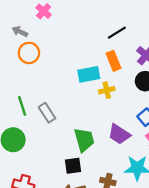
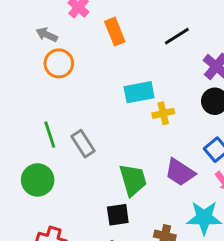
orange rectangle: (113, 61) -> (115, 32), moved

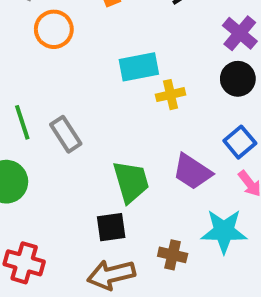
orange circle: (59, 63) -> (54, 29), moved

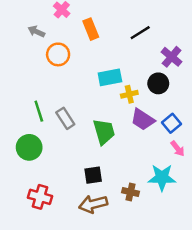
black circle: (238, 79) -> (158, 83), moved
purple trapezoid: (192, 172) -> (143, 120), moved
green trapezoid: (131, 182) -> (104, 132), moved

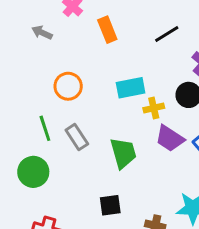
orange circle: (58, 54) -> (68, 86), moved

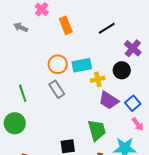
orange circle: (68, 86) -> (58, 64), moved
gray rectangle: (77, 137) -> (57, 89), moved
green trapezoid: (123, 153) -> (97, 130), moved

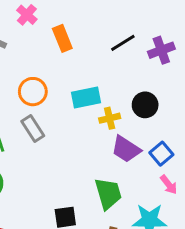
purple cross: (133, 48) -> (161, 50), moved, turned 30
orange circle: (58, 64) -> (33, 92), moved
gray rectangle: (57, 89) -> (33, 129), moved

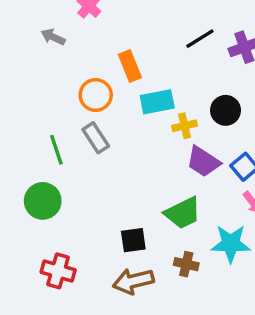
orange rectangle: (62, 38) -> (130, 66), moved
green trapezoid: (108, 194) -> (183, 213), turned 80

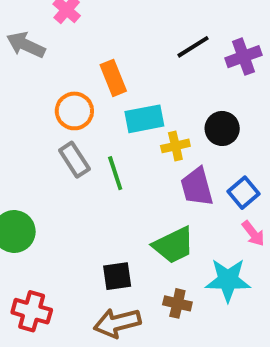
gray arrow: (53, 37) -> (26, 45), size x1.4
green line: (56, 150) -> (115, 173), moved
purple trapezoid: (203, 162) -> (197, 187), turned 42

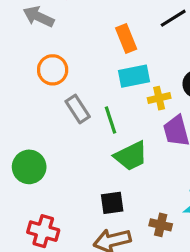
orange rectangle: (113, 78) -> (126, 39), moved
orange circle: (74, 111) -> (53, 70), moved
green trapezoid: (174, 245) -> (131, 156), moved

